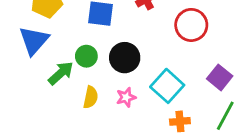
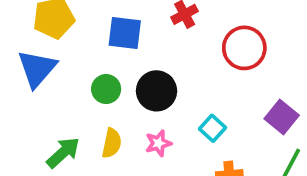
green arrow: (61, 73) -> (63, 153), moved
cyan square: (167, 86) -> (213, 128), size x0.6

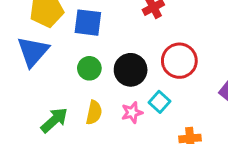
blue square: (125, 33) -> (88, 23), moved
red circle: (244, 48) -> (179, 61), moved
cyan square: (213, 128) -> (160, 102), moved

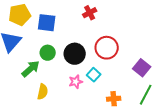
yellow semicircle: (94, 113) -> (43, 92), moved
green arrow: (54, 120) -> (31, 69), moved

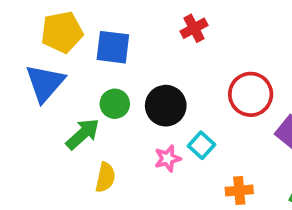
red circle: (107, 48) -> (251, 94), moved

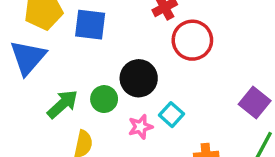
red circle: (251, 94) -> (192, 40), moved
green circle: (115, 104) -> (104, 99), moved

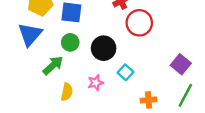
green circle: (104, 99) -> (70, 42), moved
pink star: (140, 127) -> (96, 83), moved

